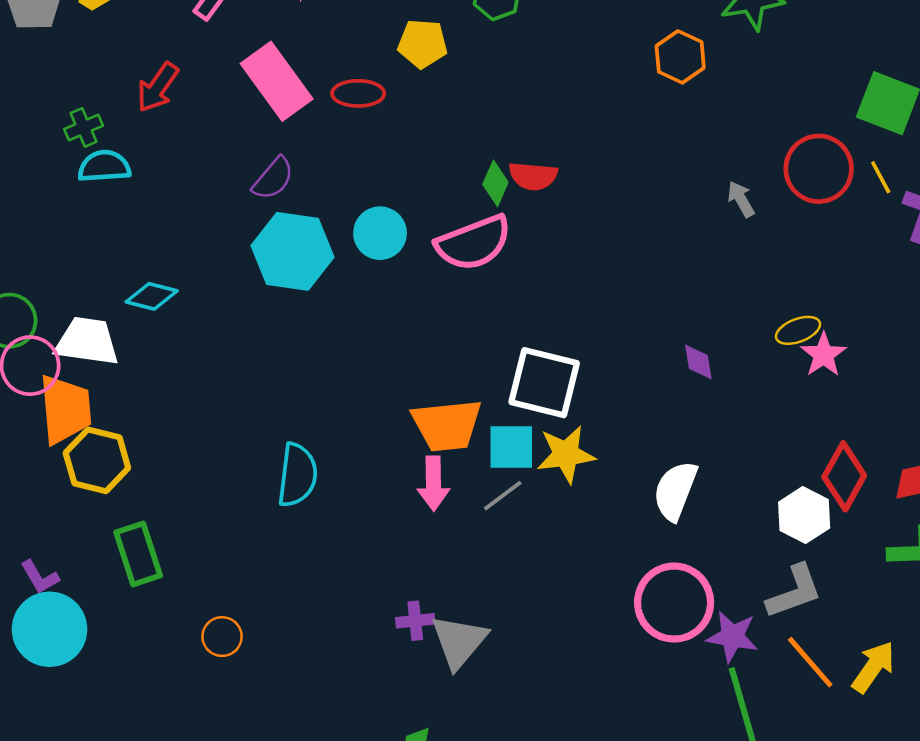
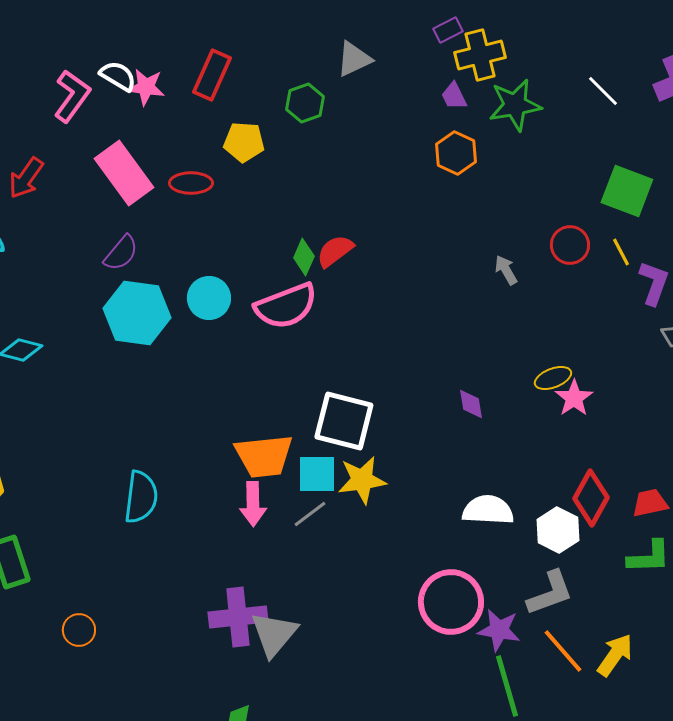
red circle: (819, 169) -> (570, 245), size x0.7
red semicircle: (533, 176) -> (335, 251), turned 138
white semicircle: (675, 491) -> (488, 510), moved, turned 72
purple cross: (415, 621) -> (238, 617), size x1.8

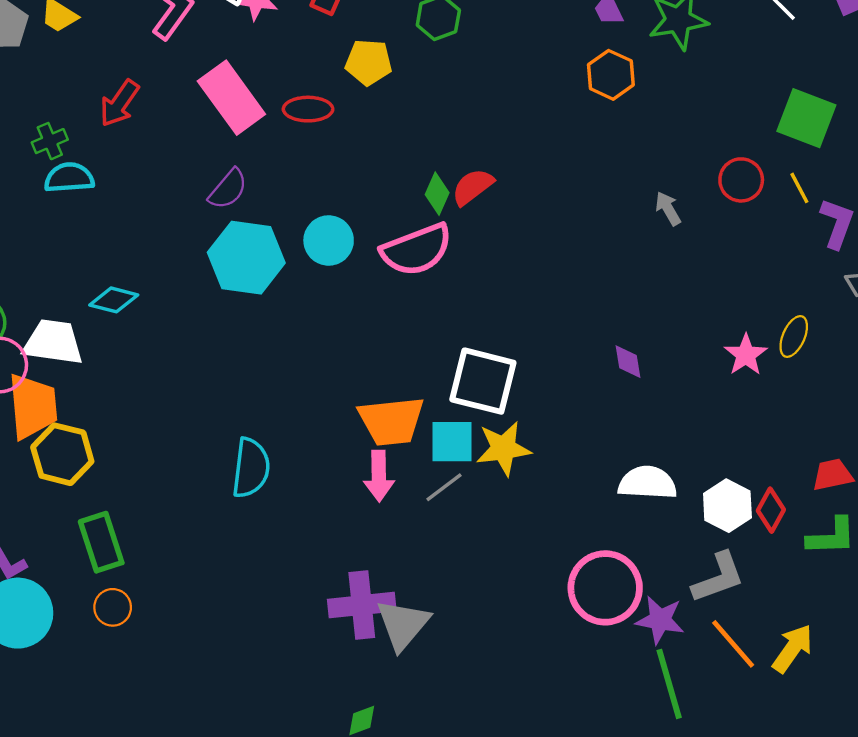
yellow ellipse: (553, 378) -> (794, 336), moved, turned -45
red diamond: (591, 498) -> (771, 510), moved, size x0.7
orange circle: (79, 630) -> (113, 607), moved

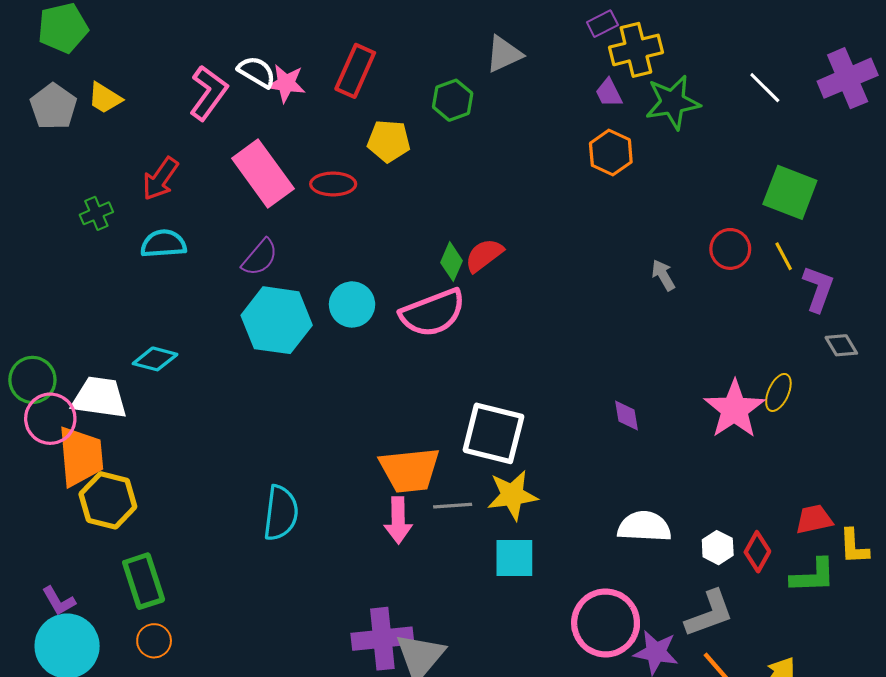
cyan semicircle: (69, 178) -> (163, 244), moved
pink star: (746, 355) -> (734, 409), size x1.5
cyan square: (452, 442) -> (514, 558), moved
gray line: (444, 487) -> (453, 506), moved, turned 33
white hexagon: (727, 506) -> (718, 548), size x0.7

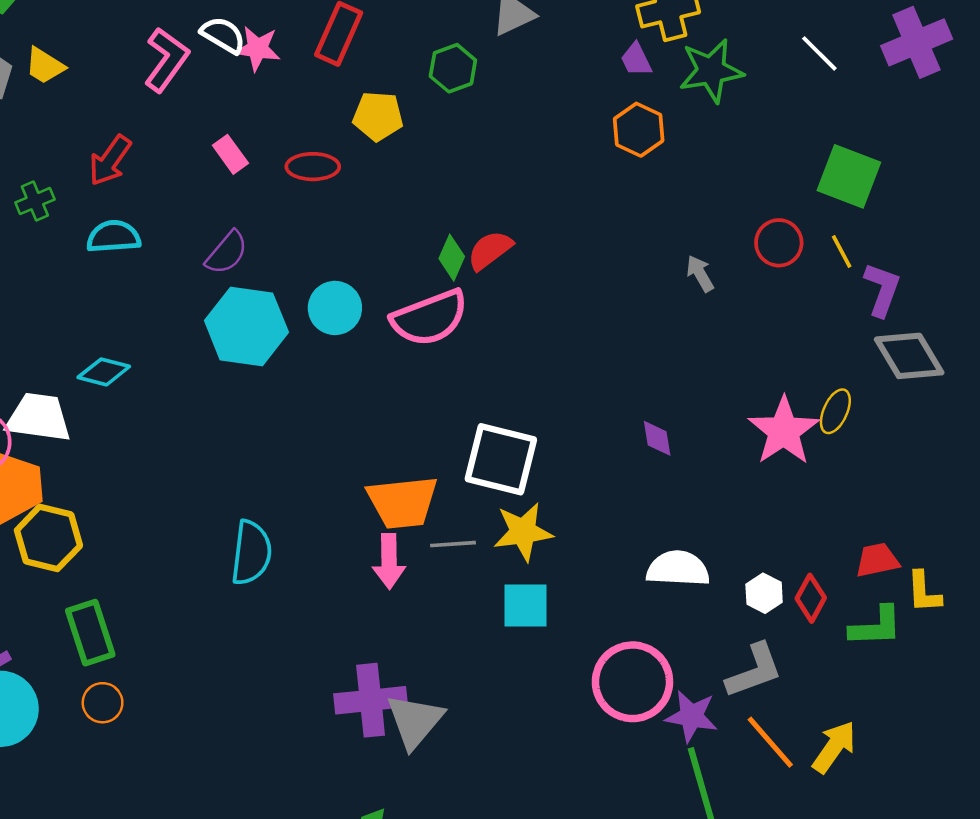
pink rectangle: (263, 174) -> (230, 154), size x0.5
gray diamond: (841, 345) -> (909, 356), size x1.8

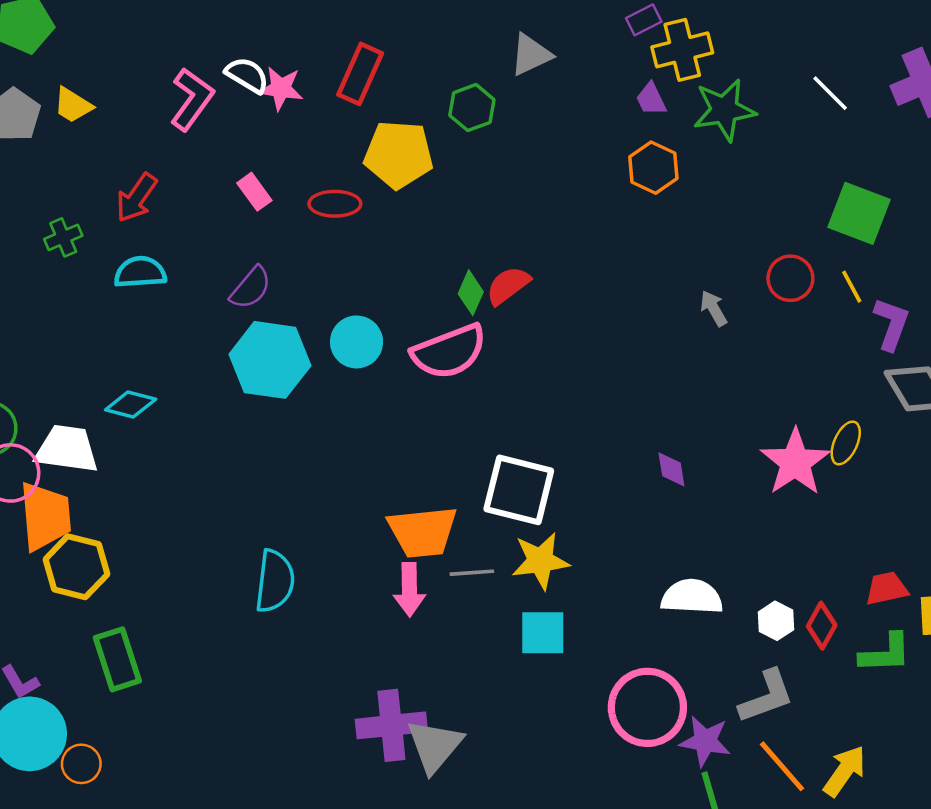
yellow pentagon: (378, 116) -> (399, 154), size x1.4
orange circle: (103, 703) -> (81, 764), moved

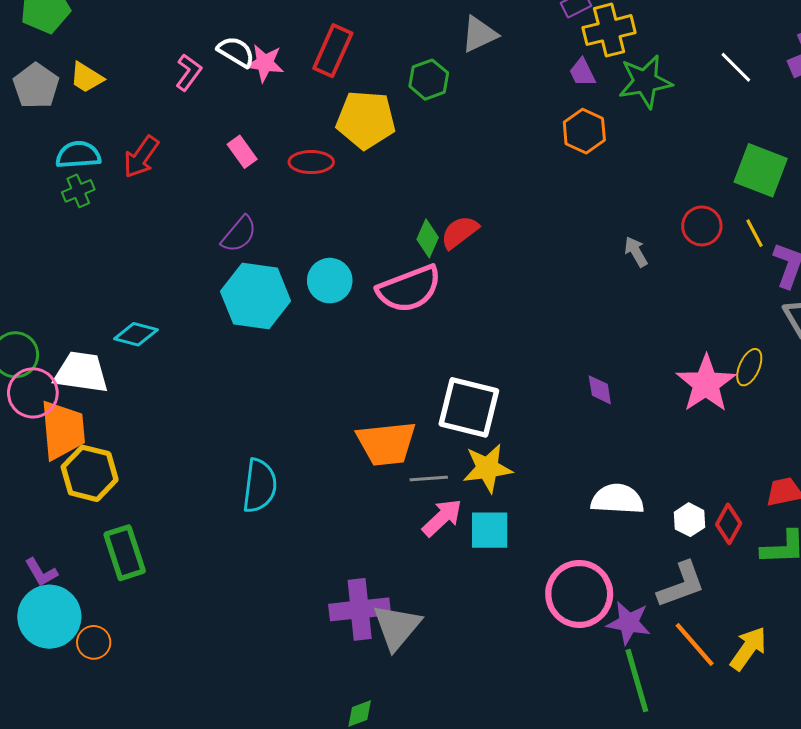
pink L-shape: (192, 99) -> (189, 72), size x0.7
cyan semicircle: (140, 272) -> (78, 155), moved
pink arrow: (409, 590) -> (442, 518), moved, turned -132

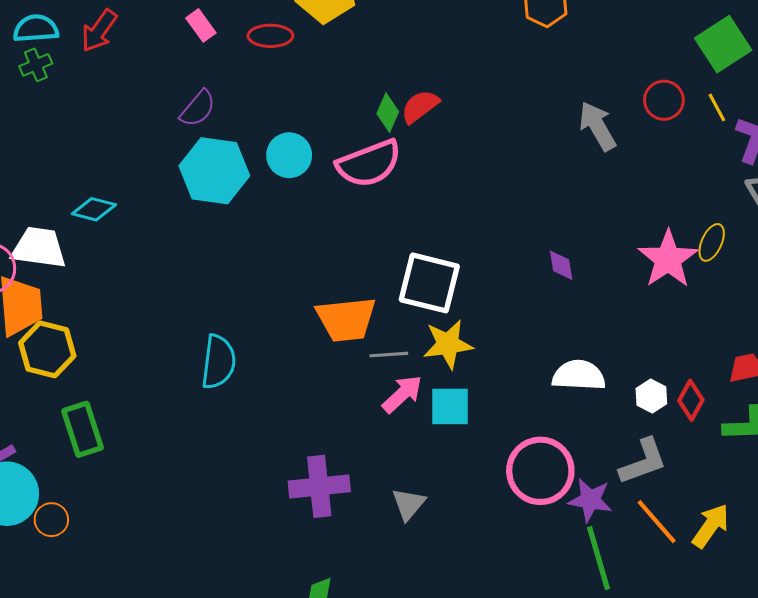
green square: (761, 170) -> (723, 44), turned 36
gray arrow: (636, 252) -> (597, 126), size x1.6
gray triangle: (397, 627) -> (409, 504), moved, size x0.7

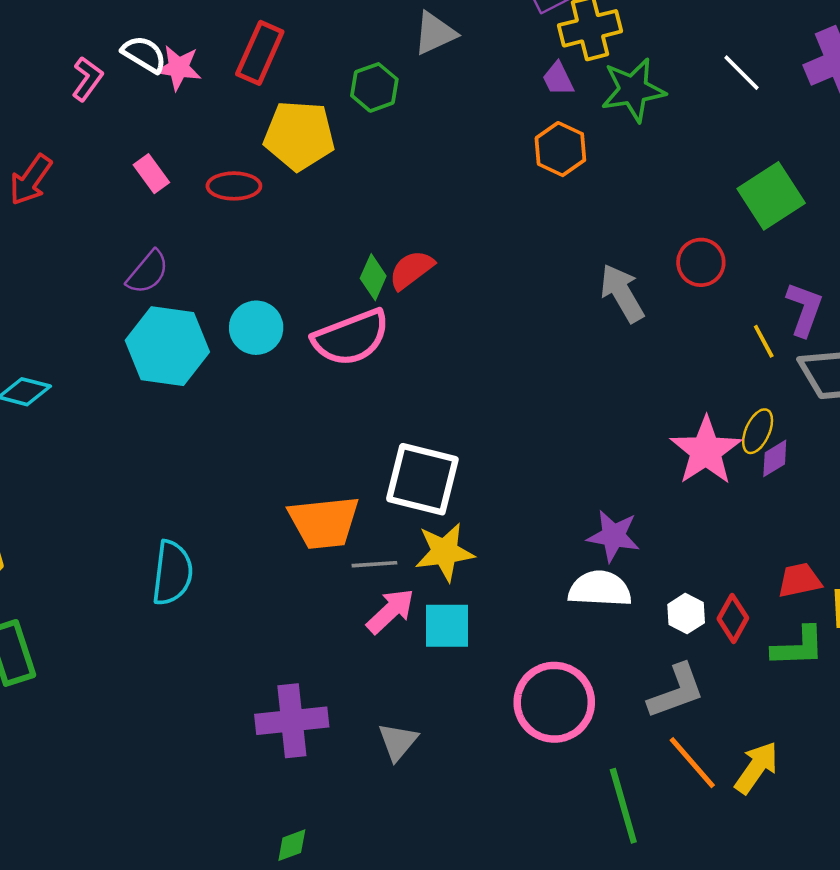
yellow line: (717, 107) -> (764, 341), moved
purple diamond: (561, 265) -> (775, 458), moved, turned 68
purple star: (590, 500) -> (613, 536), moved

